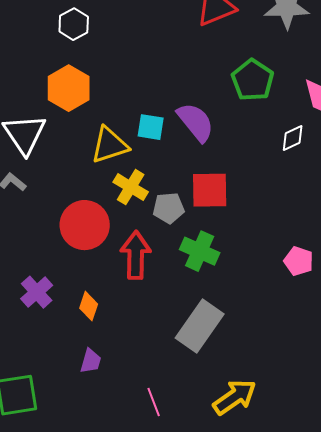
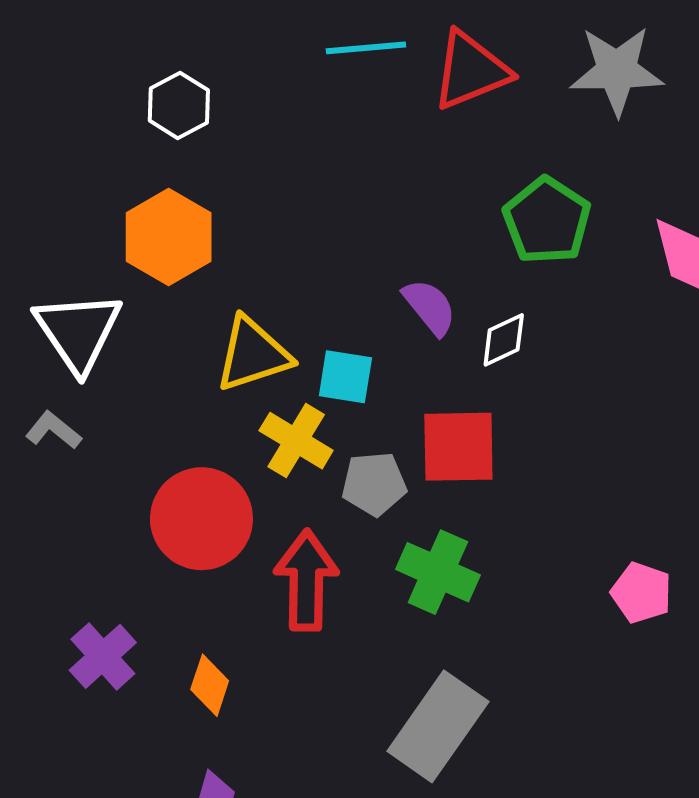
purple semicircle: (196, 122) -> (430, 307), size x0.7
cyan square: (151, 127) -> (345, 377), moved
white diamond: (293, 138) -> (504, 340), moved

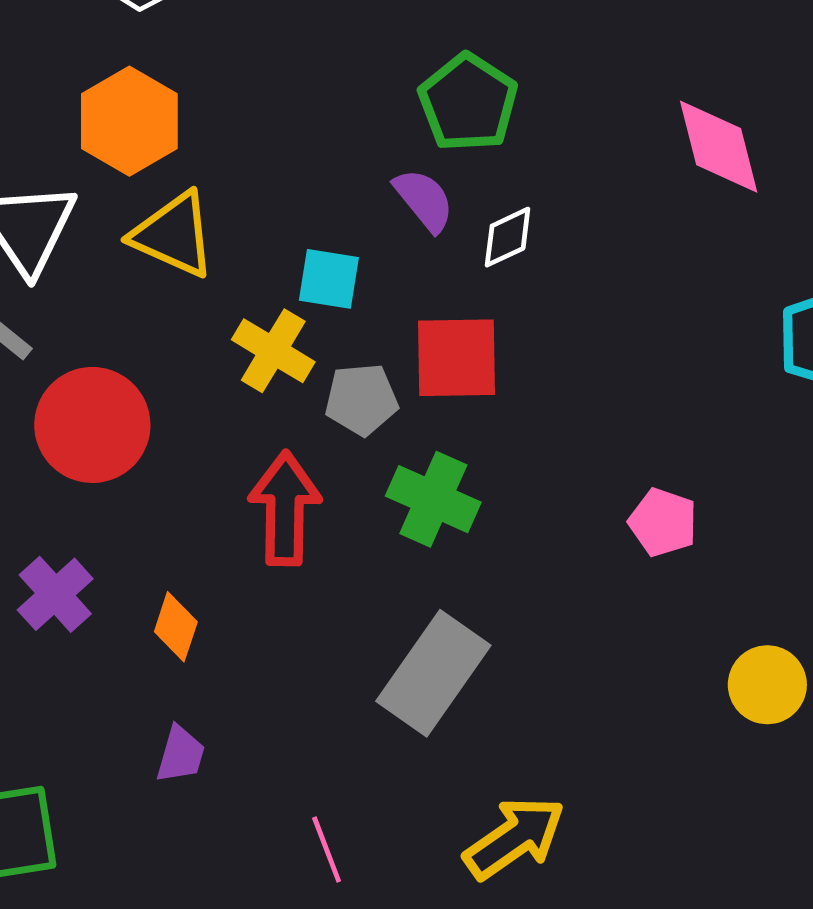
green pentagon: (547, 221) -> (468, 103), moved
yellow triangle: (253, 354) -> (174, 235), moved, turned 42
red circle: (201, 519) -> (92, 425), moved

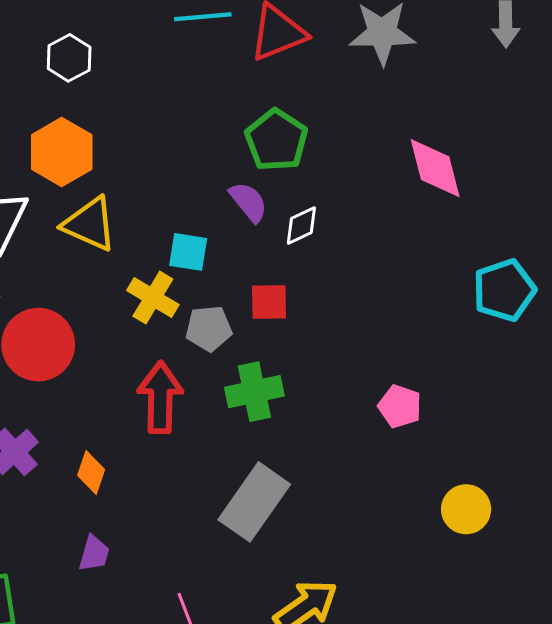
red square: (457, 358) -> (269, 302), size x0.7
green cross: (433, 499) -> (254, 392), turned -36

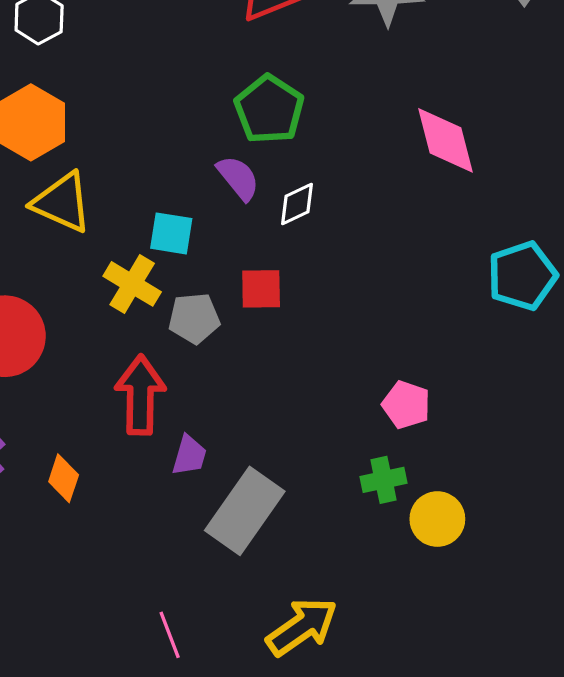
green cross: (254, 392) -> (383, 480), moved, size x0.7
yellow circle: (466, 509) -> (437, 519), moved
purple trapezoid: (94, 553) -> (189, 455), moved

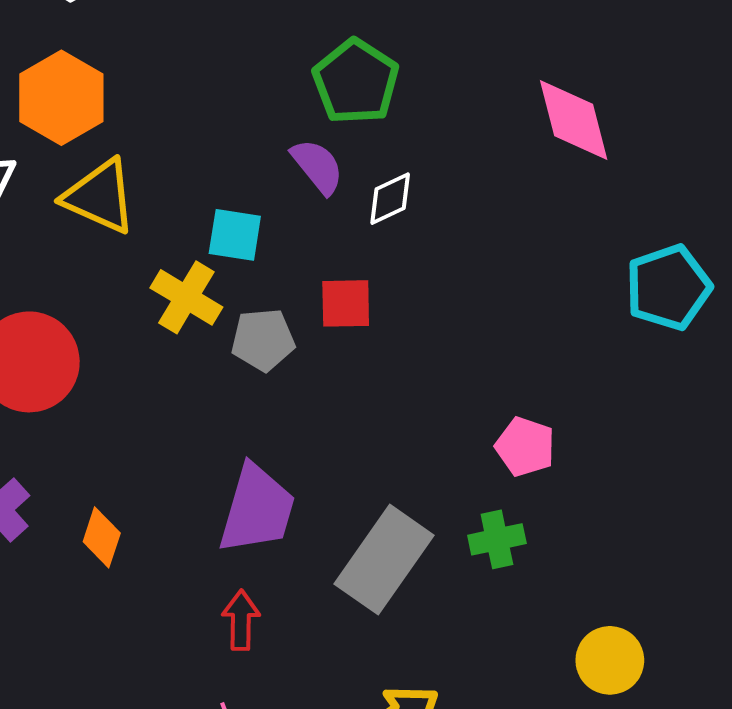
red arrow: (140, 395) -> (241, 620), moved, size x0.6
purple trapezoid: (189, 455) -> (257, 509), size x1.8
gray rectangle: (245, 511) -> (384, 560), moved
yellow circle: (437, 519) -> (610, 660), moved

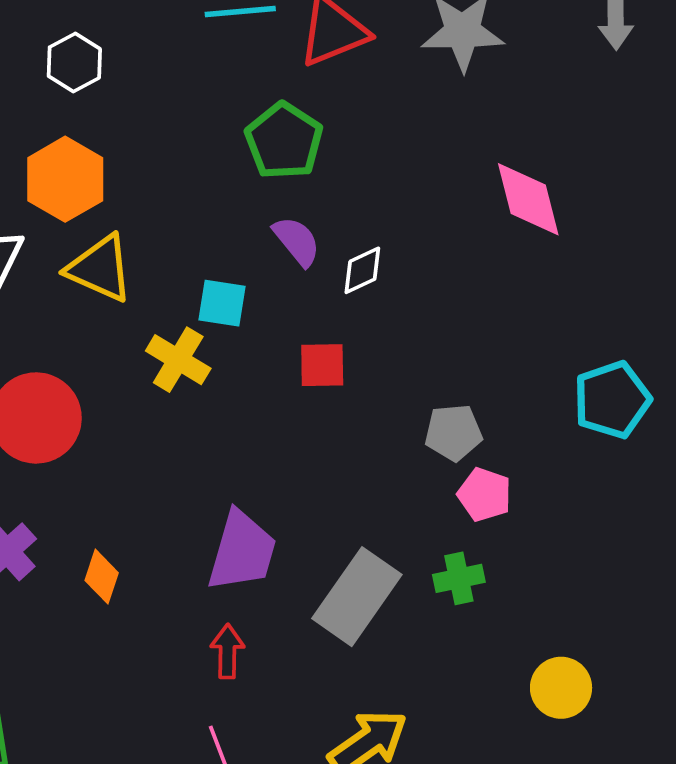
green pentagon: (356, 82) -> (284, 141), moved
cyan pentagon: (668, 287) -> (612, 400), moved
gray pentagon: (263, 340) -> (453, 433), moved

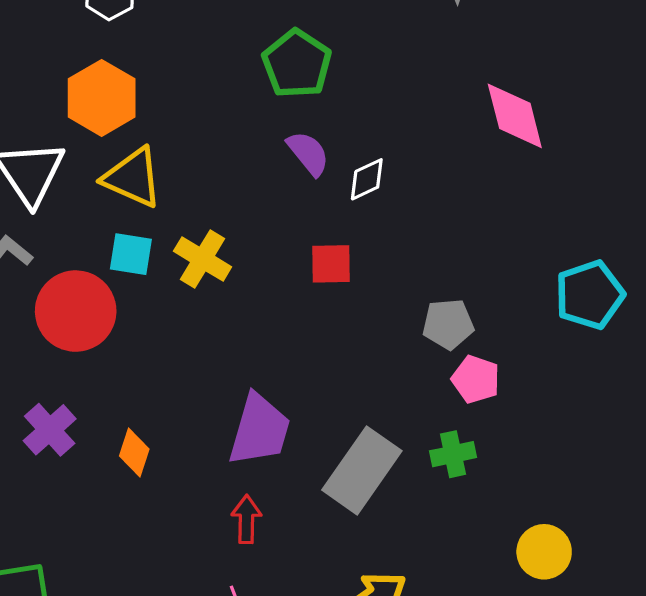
cyan square: (222, 303) -> (131, 254), moved

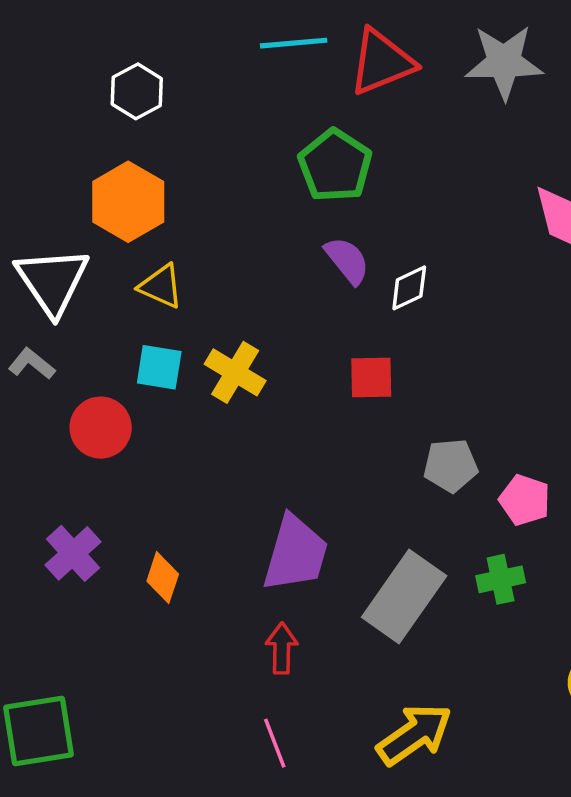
yellow triangle: (133, 178) -> (161, 286), size x0.7
red circle: (76, 311) -> (101, 428), size x0.7
gray pentagon: (448, 324) -> (451, 465), moved

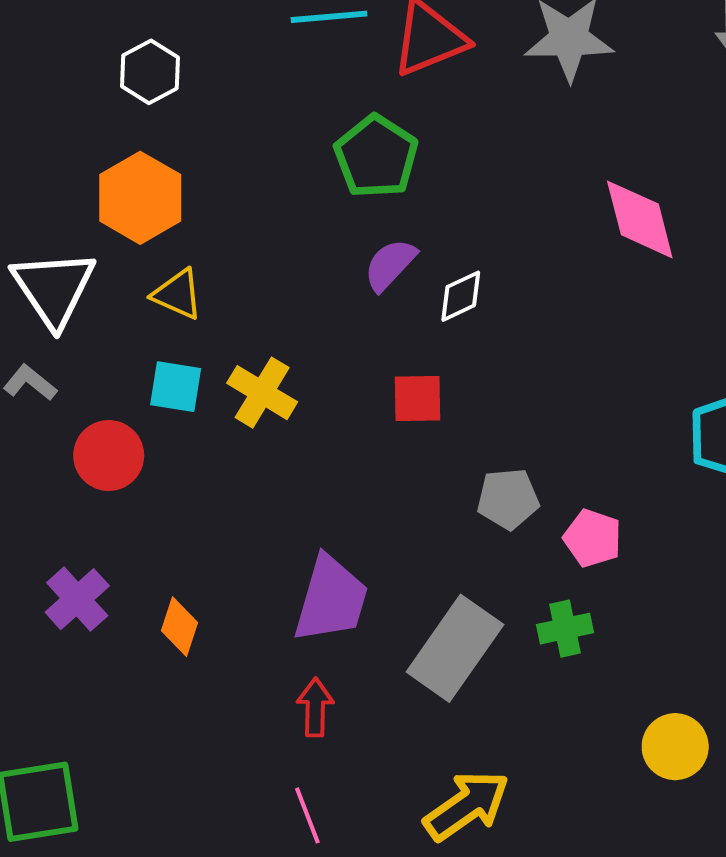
purple semicircle: (347, 260) -> (390, 265), turned -98

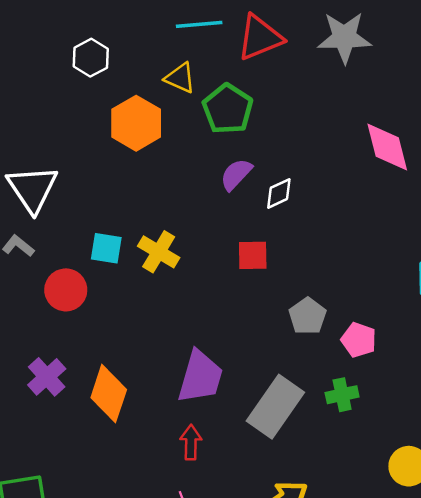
orange hexagon: (140, 198) -> (136, 123), moved
yellow triangle: (178, 294) -> (180, 78), moved
gray pentagon: (508, 499) -> (308, 316), turned -30
orange diamond: (179, 627) -> (109, 394), size x1.6

